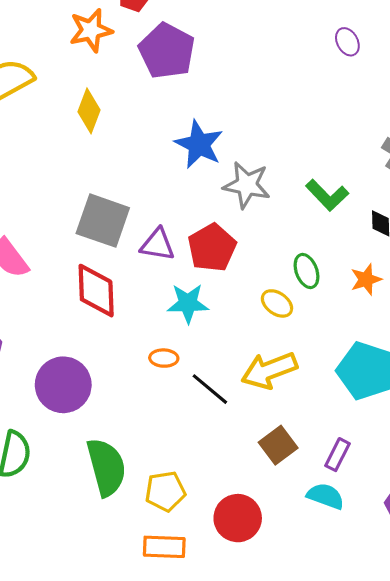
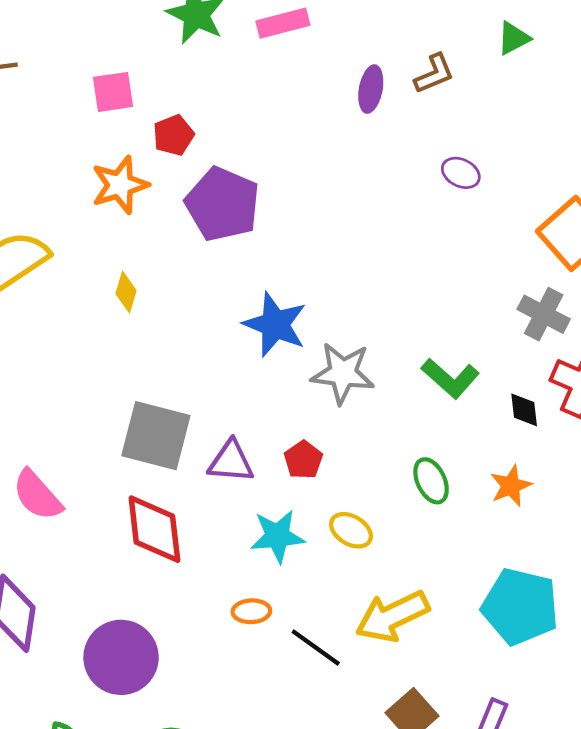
purple ellipse: (347, 42) -> (461, 173), turned -32
yellow diamond: (89, 111) -> (126, 292), size x0.7
red pentagon: (212, 248) -> (303, 460), size x0.6
yellow ellipse: (277, 303) -> (351, 530), moved

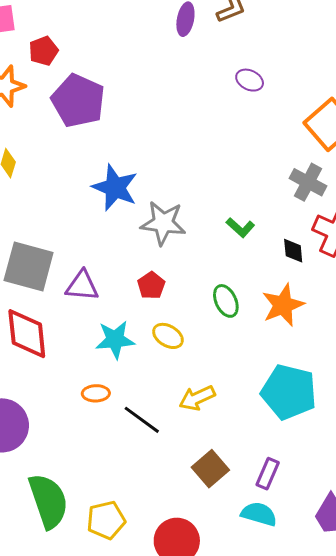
green L-shape: (450, 378) -> (240, 227), size x0.7
red pentagon: (303, 460) -> (151, 285), moved
orange star: (511, 486) -> (283, 305), size x1.4
yellow arrow: (392, 616) -> (197, 398), size x0.7

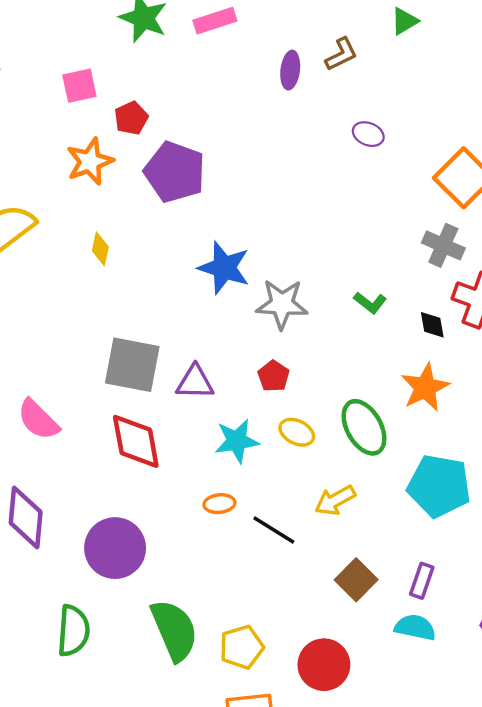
green ellipse: (226, 301) -> (364, 427), moved, size x1.5

